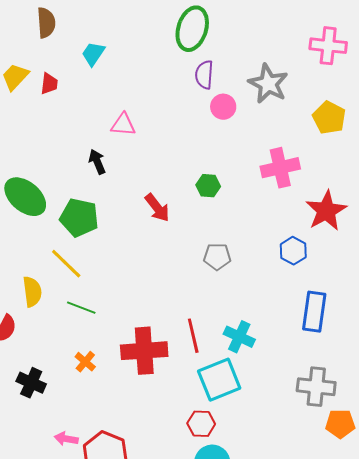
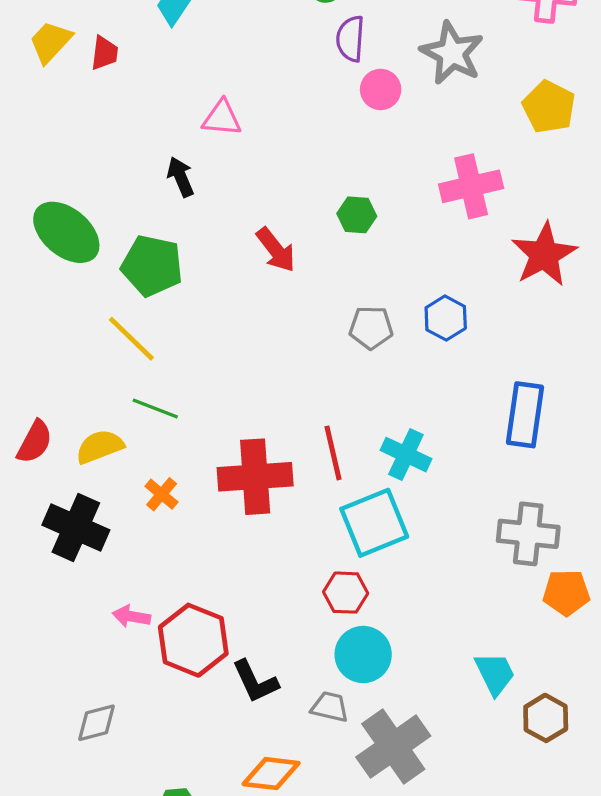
blue hexagon: (293, 251) -> (446, 318), moved
yellow semicircle: (32, 292) -> (100, 447), moved, turned -104
black cross: (31, 383) -> (76, 528), size x1.4

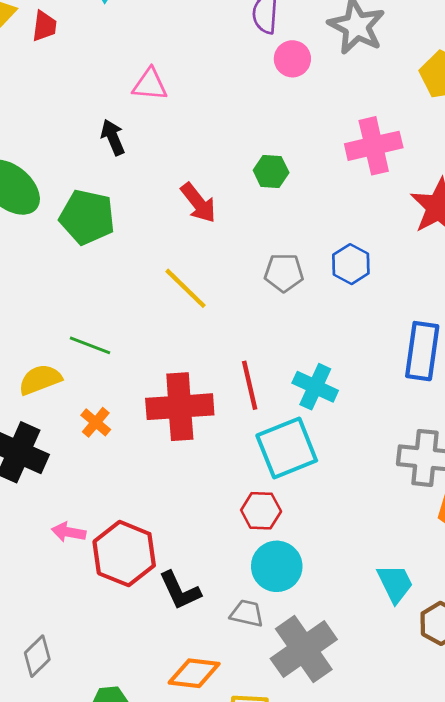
yellow line: (131, 339) -> (186, 288), moved
gray diamond: (96, 723) -> (37, 656), moved, turned -30

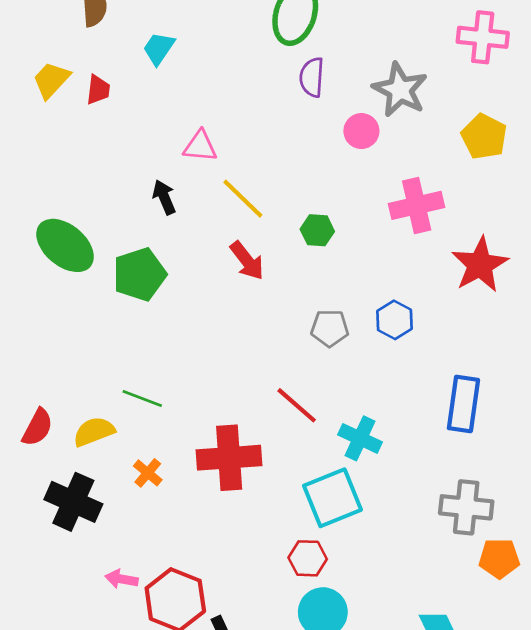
pink circle: (292, 59) -> (361, 131), moved
green pentagon: (87, 217) -> (139, 274), turned -30
yellow line: (186, 288) -> (243, 199), moved
red line: (250, 385) -> (297, 405), moved, turned -36

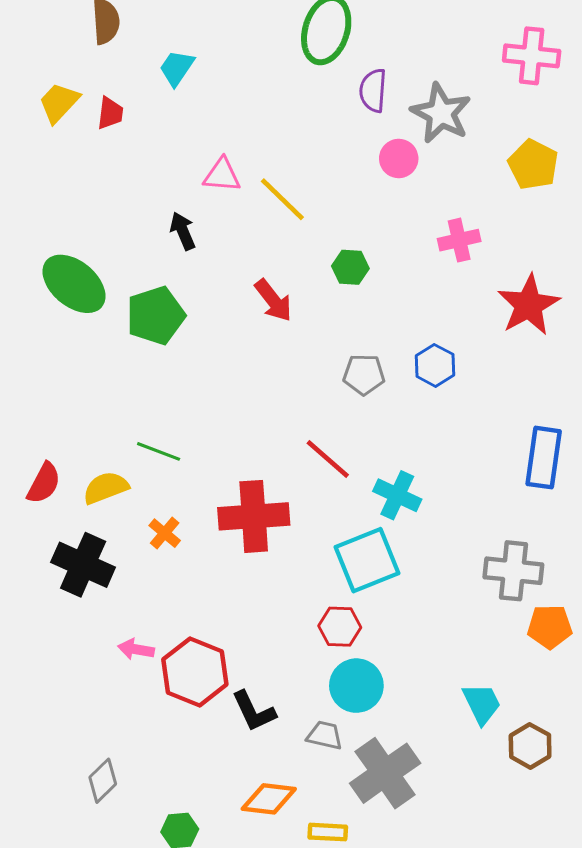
purple semicircle: (312, 77) -> (373, 91), moved
yellow line: (243, 199) -> (282, 199), moved
pink cross: (417, 205) -> (459, 240), size x0.7
blue rectangle: (463, 404) -> (544, 458), moved

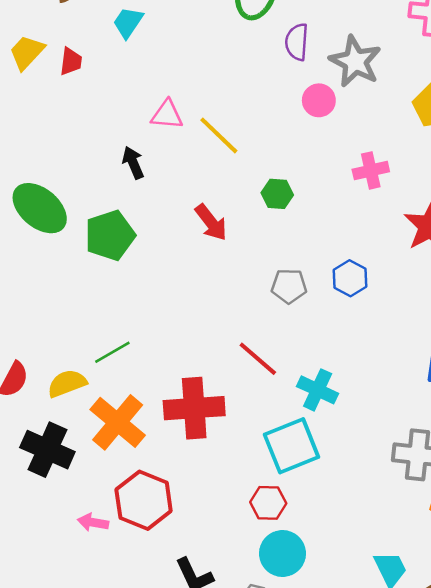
green line: (159, 451) -> (112, 352), turned -51
orange cross: (165, 533) -> (118, 422), size x2.0
red hexagon: (195, 672) -> (144, 500), moved

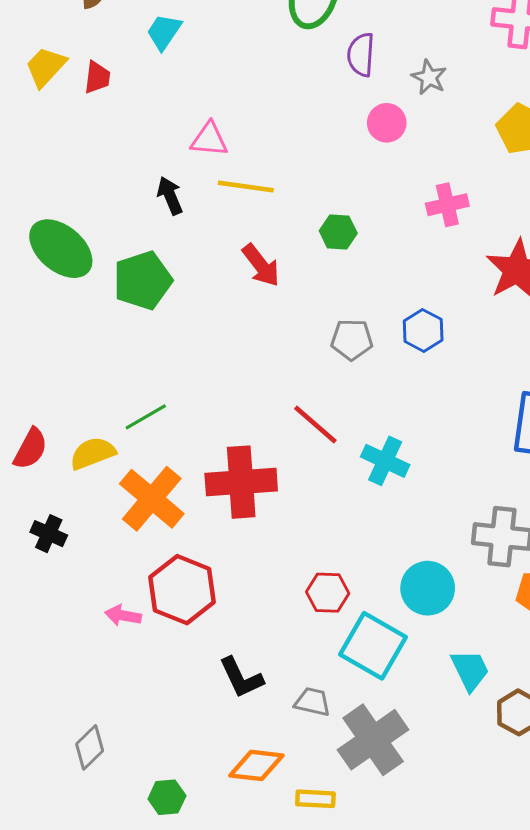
gray star: (355, 61) -> (429, 77), size x0.6
yellow line: (219, 135) -> (246, 186), moved, turned -36
cyan square: (292, 446) -> (373, 646), moved, turned -38
black cross: (47, 450) -> (49, 534), moved, size x0.6
cyan circle: (282, 553) -> (428, 588), moved

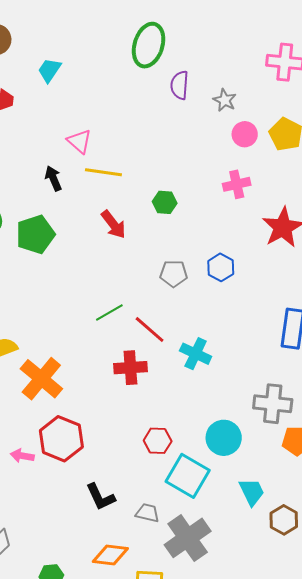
pink circle: (387, 123) -> (245, 134), moved
pink triangle: (209, 140) -> (79, 141), turned 36
green line: (146, 417) -> (109, 313), moved
red cross: (241, 482) -> (130, 368), moved, size x0.7

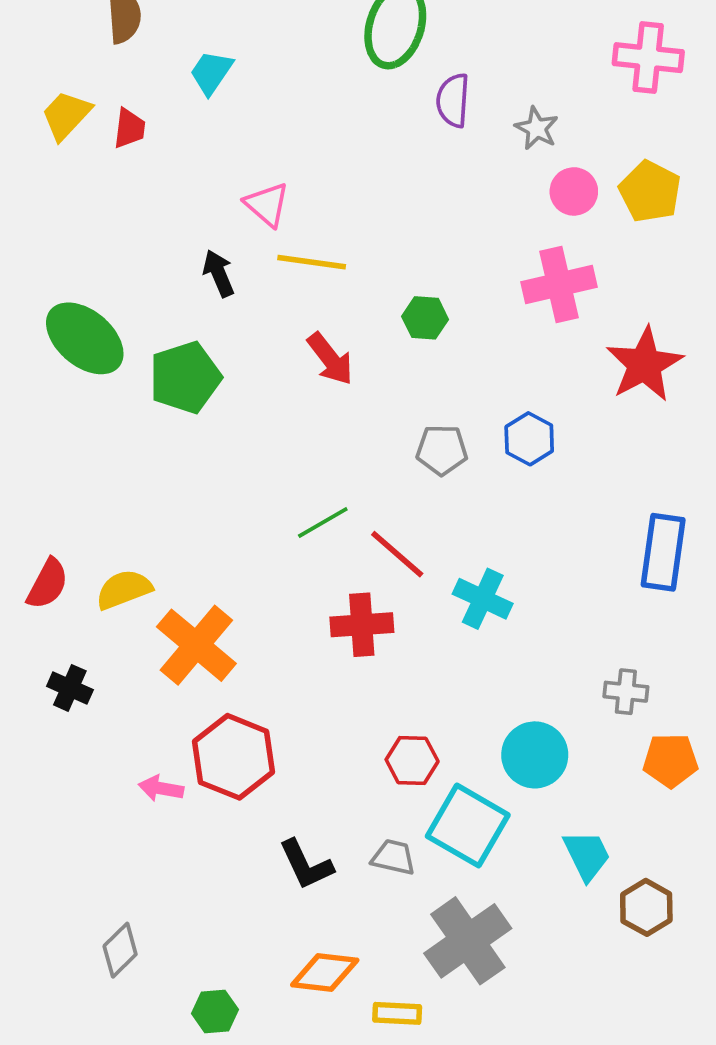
pink cross: (237, 184) -> (559, 284), size x1.4
gray cross: (273, 404) -> (626, 692), size x0.6
gray trapezoid: (148, 513) -> (393, 857), moved

